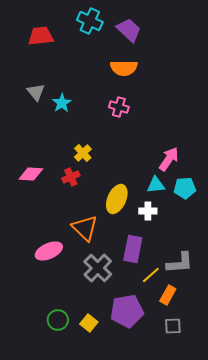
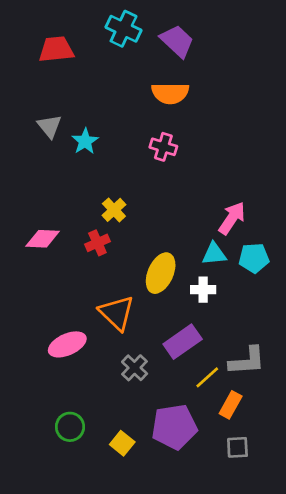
purple rectangle: (133, 249) -> (183, 342), turned 44
gray cross: (98, 268) -> (135, 368), size x0.7
green circle: (58, 320) -> (70, 427), moved

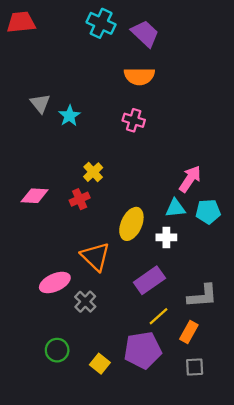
red trapezoid: (56, 49) -> (21, 22), moved
gray cross: (135, 368) -> (85, 302), moved
yellow line: (207, 377) -> (158, 316), moved

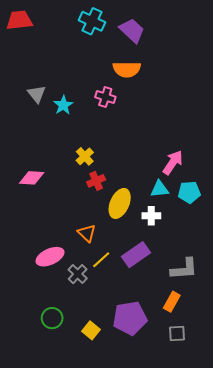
pink cross: (134, 120) -> (105, 97), moved
red cross: (80, 199) -> (96, 181), moved
orange triangle: (95, 257) -> (87, 233), size x0.7
yellow line: (158, 316) -> (101, 260), moved

